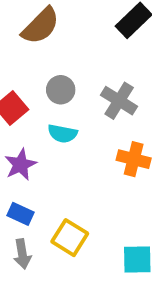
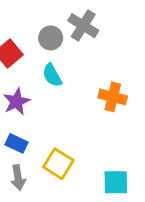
gray cross: (119, 101) -> (83, 26), moved
cyan semicircle: (62, 134) -> (52, 75), turned 50

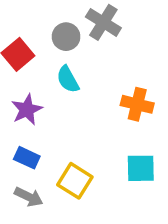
gray arrow: (18, 178) -> (29, 197), turned -55
cyan square: (116, 182) -> (141, 168), moved

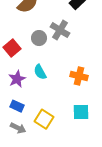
cyan semicircle: (68, 79) -> (40, 72), moved

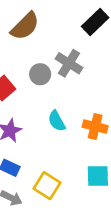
cyan semicircle: (40, 72) -> (57, 121), moved

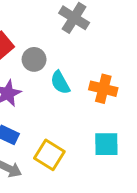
gray circle: (40, 74) -> (34, 59), moved

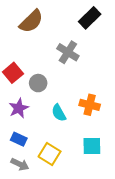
cyan semicircle: (60, 83) -> (59, 113), moved

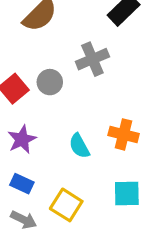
gray cross: (68, 52) -> (92, 59), turned 35
gray circle: (38, 83) -> (50, 82), moved

